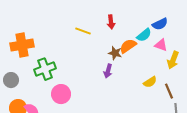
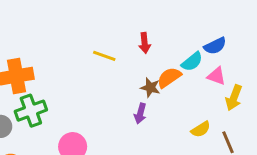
green cross: (45, 69) -> (31, 111), moved

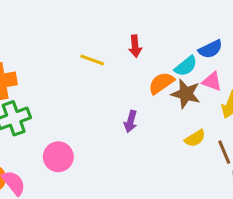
brown star: (150, 88) -> (186, 94), moved, size x1.4

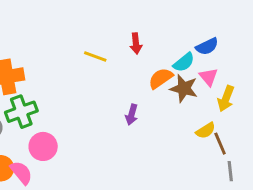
pink triangle: (212, 81) -> (208, 77), turned 30
yellow semicircle: (195, 138) -> (206, 131), moved
pink circle: (58, 157) -> (43, 146), moved

